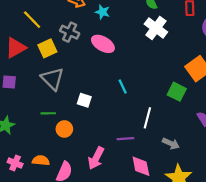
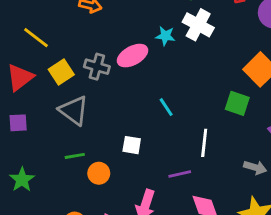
cyan star: (102, 12) -> (165, 36), moved
gray cross: (70, 32) -> (97, 67), moved
pink ellipse: (103, 44) -> (132, 56), turned -50
white square: (84, 100) -> (132, 145), moved
gray arrow: (171, 143) -> (255, 167), moved

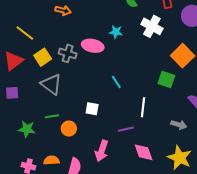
white cross: (198, 25) -> (152, 26), moved
pink ellipse: (132, 56) -> (93, 46), turned 40
green star: (22, 180) -> (27, 129), moved, turned -30

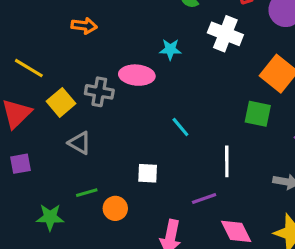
gray triangle: (51, 84) -> (80, 143), size x0.7

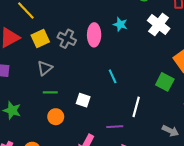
pink ellipse: (137, 75) -> (94, 35), turned 70
gray triangle: (80, 143) -> (45, 68), turned 35
green line: (87, 193) -> (50, 92), moved

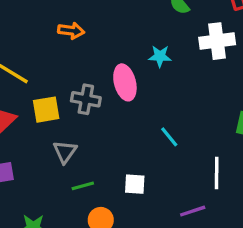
white cross: (159, 24) -> (217, 41), turned -30
yellow square: (40, 39) -> (46, 110), turned 30

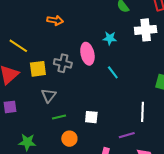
cyan line: (169, 137) -> (113, 72), moved

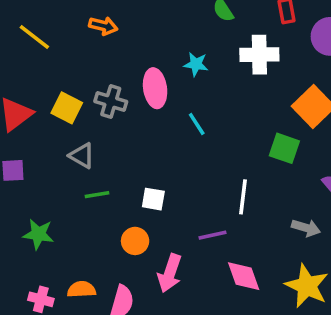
yellow line: (18, 46) -> (34, 37), moved
yellow square: (38, 69) -> (67, 108), turned 30
gray triangle: (49, 95) -> (82, 156), turned -42
orange circle: (69, 139) -> (135, 241), moved

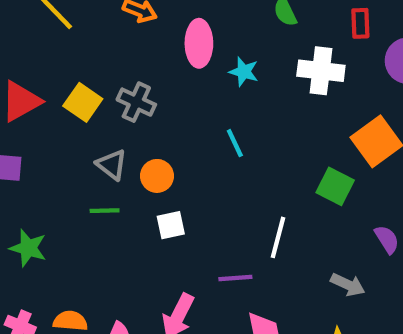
pink ellipse: (155, 88) -> (199, 43), moved
gray triangle: (82, 156) -> (112, 165), moved
white square: (153, 199) -> (171, 225), turned -30
orange circle: (135, 241) -> (157, 176), moved

